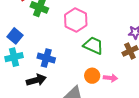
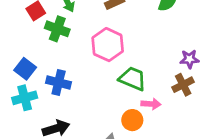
blue cross: (46, 58) -> (59, 82), moved
pink arrow: (110, 78) -> (151, 104), moved

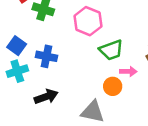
green trapezoid: (133, 79) -> (111, 50), turned 140

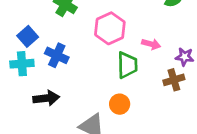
green trapezoid: (111, 50) -> (127, 65), turned -85
pink arrow: (128, 71) -> (151, 44), moved

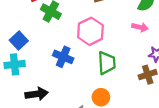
pink arrow: (151, 44) -> (140, 27), moved
blue cross: (57, 55) -> (63, 57), moved

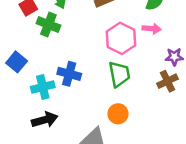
pink hexagon: (90, 31) -> (121, 38), moved
cyan cross: (15, 64) -> (43, 87), moved

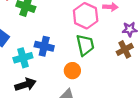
orange circle: (118, 114) -> (72, 71), moved

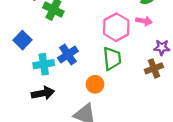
blue cross: (44, 46) -> (68, 55), turned 36

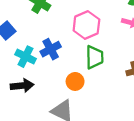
pink hexagon: (116, 27) -> (86, 25), moved
cyan cross: (44, 64) -> (25, 57), turned 30

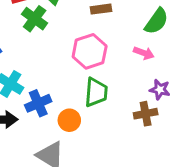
blue cross: (51, 49) -> (38, 103), moved

